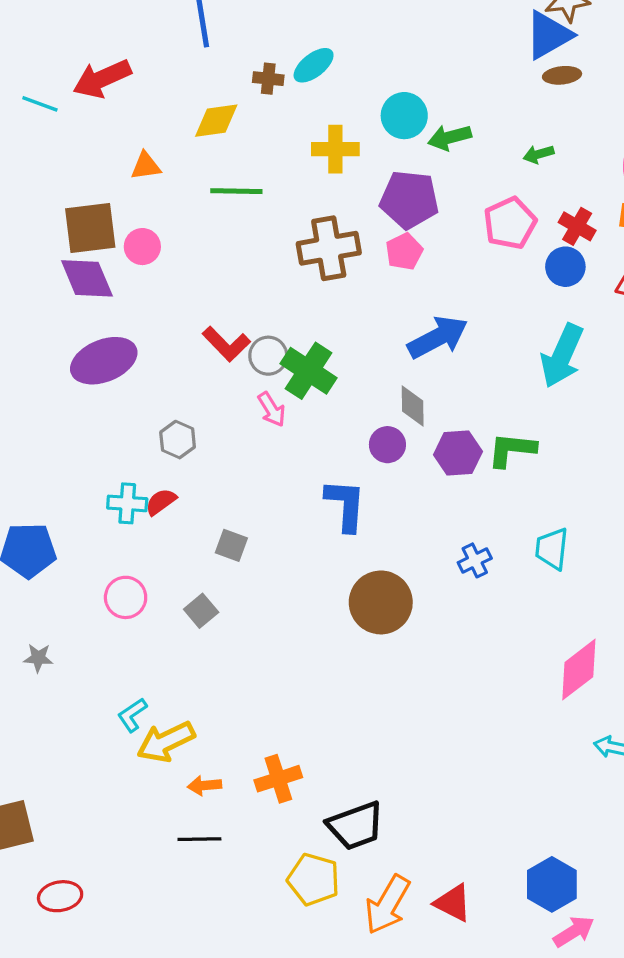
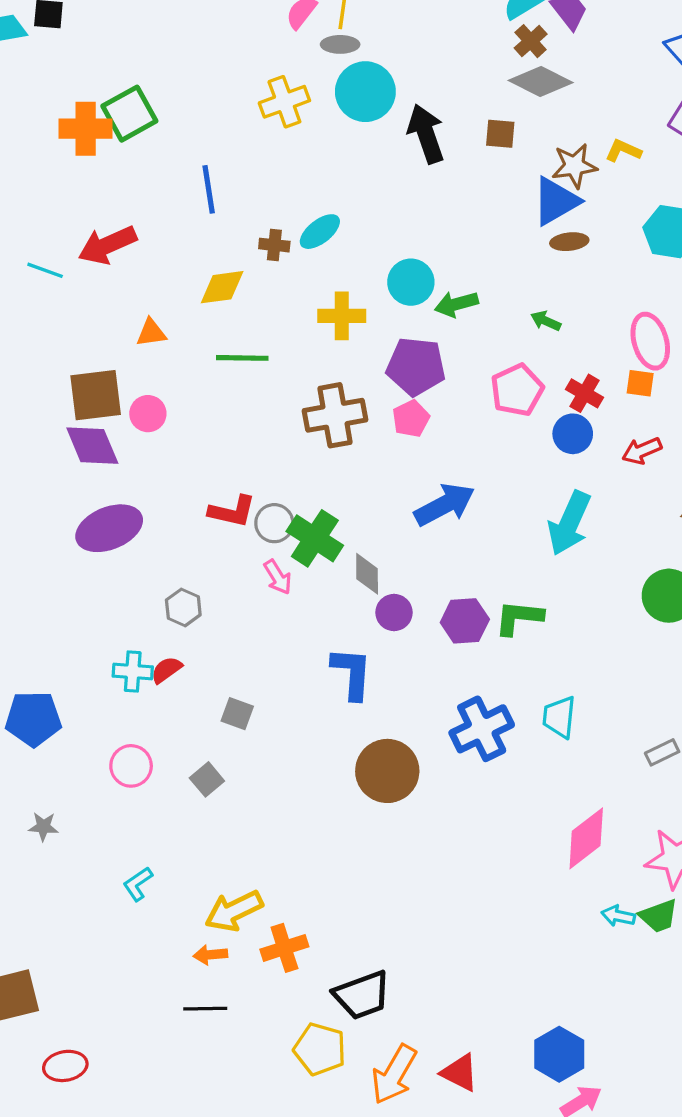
green arrow: (539, 154) -> (546, 321), turned 40
red L-shape: (226, 344) -> (232, 511), turned -33
gray diamond: (413, 406) -> (367, 574), moved
blue cross: (475, 560) -> (482, 729), size x1.8
yellow arrow: (166, 742) -> (234, 911), moved

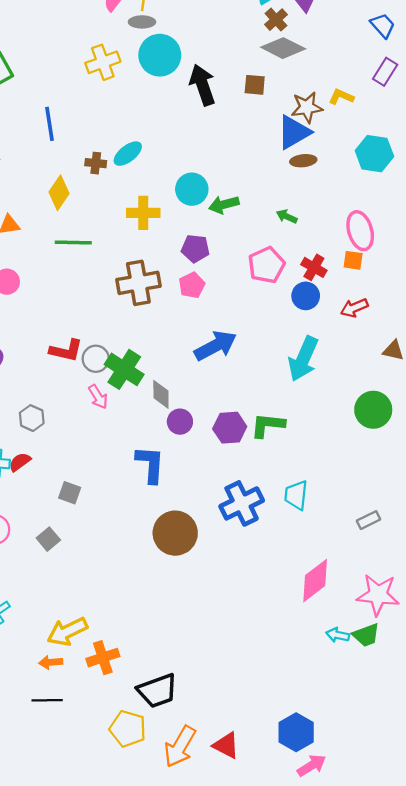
yellow diamond: (222, 287) -> (59, 193), turned -48
purple pentagon: (416, 366) -> (195, 248), size x0.7

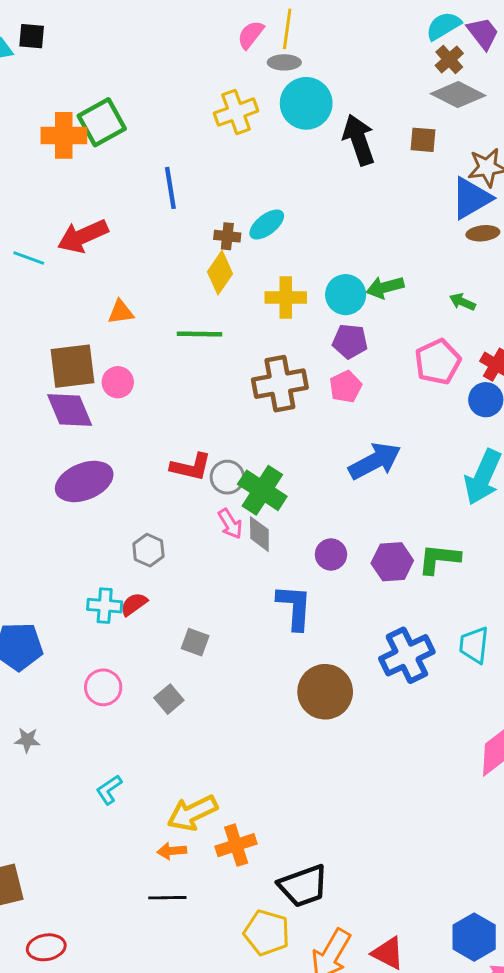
cyan circle: (192, 189) -> (346, 295), moved
yellow diamond: (59, 193) -> (220, 273), moved
gray diamond: (161, 394) -> (259, 534), moved

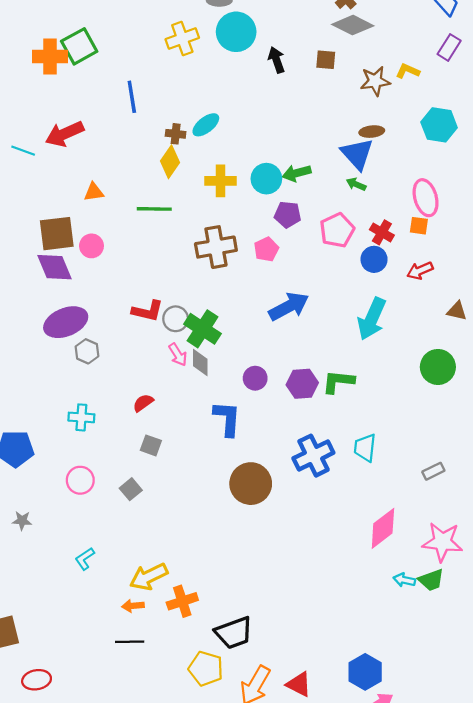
black arrow: (359, 140) -> (276, 60), size x0.7
blue triangle: (471, 198) -> (357, 154), moved, turned -42
purple pentagon: (350, 341) -> (288, 215), moved
gray hexagon: (148, 550) -> (87, 351), moved
red semicircle: (134, 604) -> (143, 403), moved

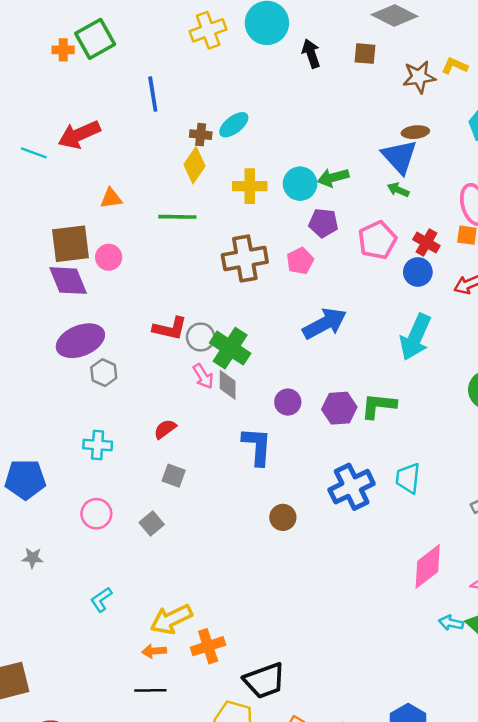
orange cross: (50, 56) -> (63, 50), size x0.6
brown circle: (251, 484) -> (283, 517), size x0.6

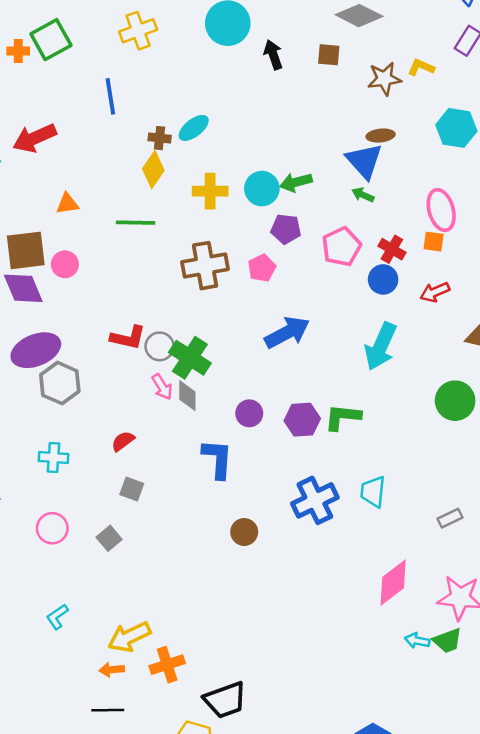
yellow cross: (208, 30) -> (138, 31), moved
gray hexagon: (104, 373) -> (60, 383), size x1.5

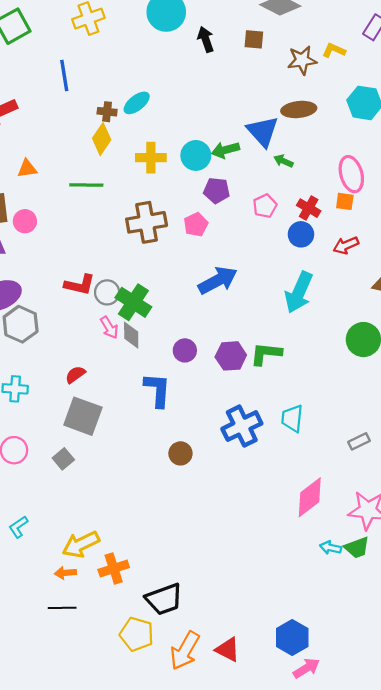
brown ellipse: (381, 136) -> (299, 109), size x1.4
blue triangle: (364, 161) -> (263, 131), moved
pink pentagon: (341, 247) -> (265, 206), size x0.7
gray square: (132, 489) -> (83, 416), size x1.8

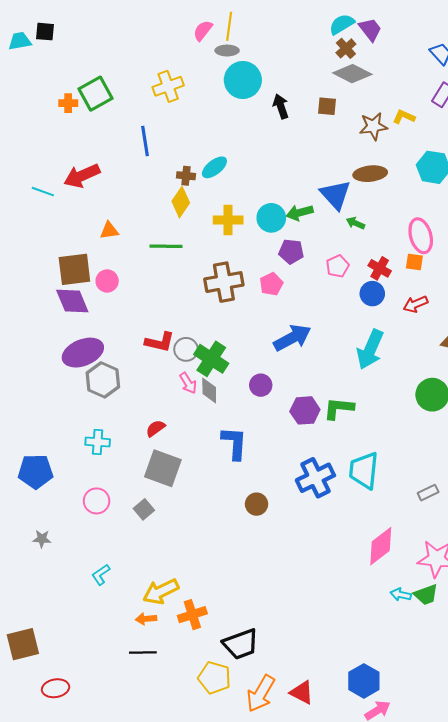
purple circle: (185, 350) -> (261, 385), moved
cyan trapezoid: (292, 418) -> (364, 470), size x1.4

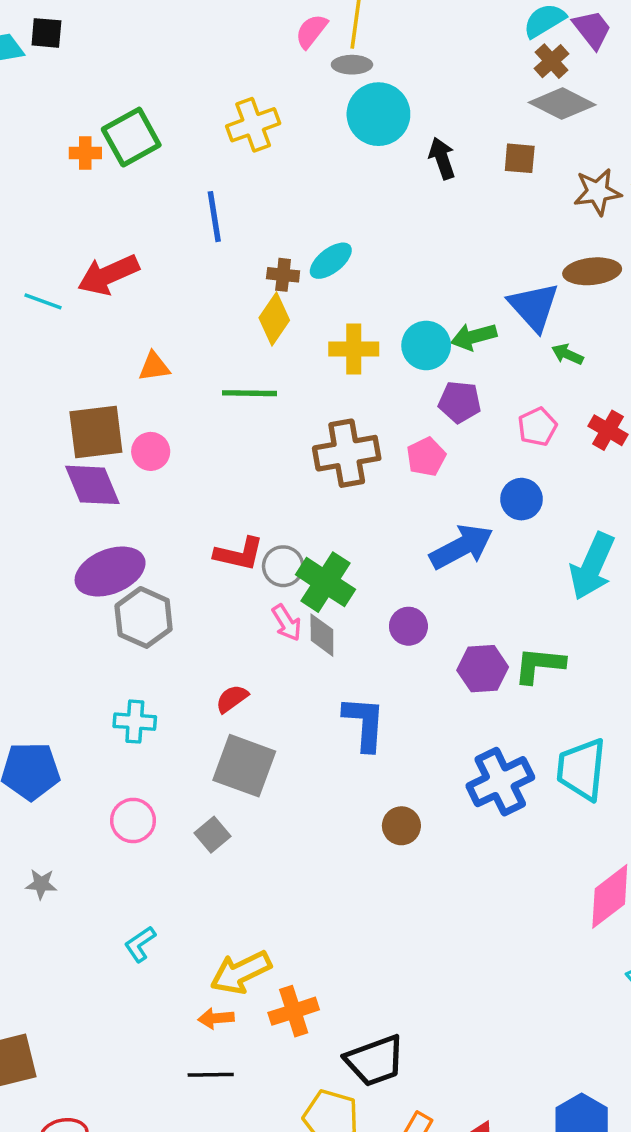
blue circle: (372, 294) -> (521, 499), moved

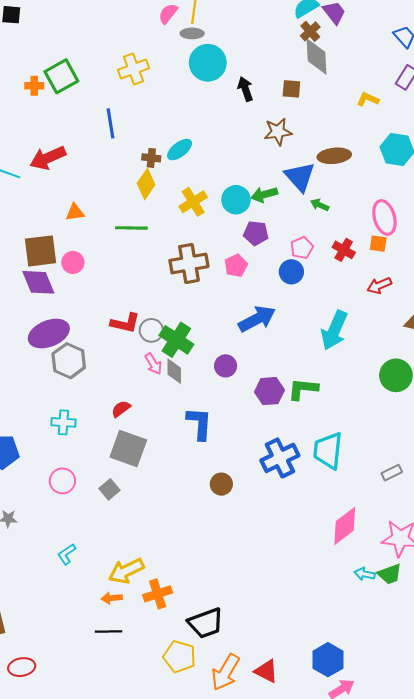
gray diamond: (562, 104) -> (316, 56), turned 60
brown star: (597, 192) -> (278, 132), moved
yellow cross: (354, 349) -> (193, 202), turned -32
blue circle: (521, 499) -> (291, 272), moved

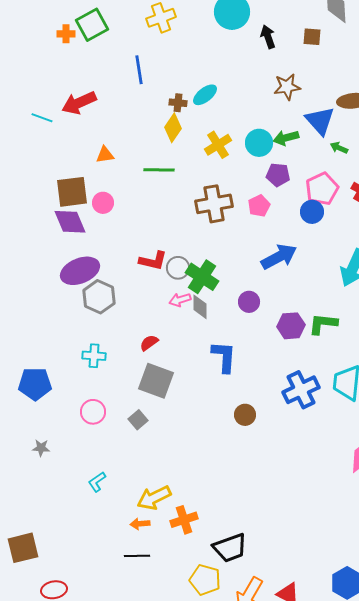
brown star: (278, 132) -> (287, 87), moved
pink pentagon: (302, 248) -> (322, 189), size x1.5
pink arrow: (153, 364) -> (180, 300), turned 105

